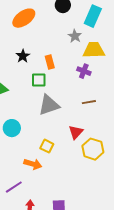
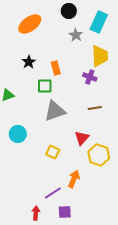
gray star: (75, 36) -> (76, 35), moved
yellow trapezoid: (94, 50) -> (100, 56), turned 90
orange arrow: (33, 164) -> (74, 179), moved, turned -84
purple line: (14, 187) -> (53, 193), moved

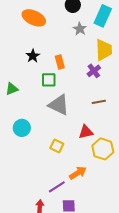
orange ellipse: (30, 24) -> (34, 18), turned 60
purple cross: (90, 77) -> (94, 71), turned 32
gray triangle: (55, 111) -> (59, 105), turned 45
red triangle: (82, 138) -> (86, 132), turned 35
orange arrow: (74, 179) -> (78, 173), turned 36

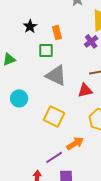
red triangle: (86, 132) -> (85, 90), moved
yellow square: (57, 146) -> (54, 116), size x1.5

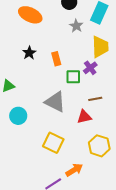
green square: (46, 50) -> (73, 77), moved
cyan circle: (19, 98) -> (18, 116), moved

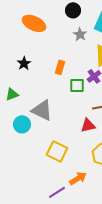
black star: (29, 53) -> (24, 63), moved
orange rectangle: (56, 59) -> (60, 67), turned 32
gray triangle: (55, 102) -> (42, 110), moved

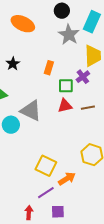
gray star: (80, 34) -> (69, 35), size x1.5
red triangle: (88, 125) -> (65, 106), moved
yellow square: (57, 151) -> (46, 166), moved

